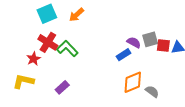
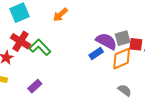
orange arrow: (76, 15) -> (60, 15), moved
purple semicircle: (134, 42) -> (106, 41), size x1.5
orange diamond: (133, 82) -> (122, 59), moved

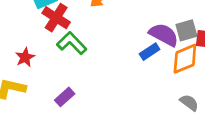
red cross: (21, 41) -> (56, 18), moved

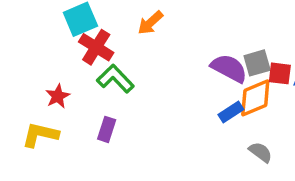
blue rectangle: (150, 52) -> (231, 112), moved
purple rectangle: (65, 97) -> (107, 129), moved, turned -30

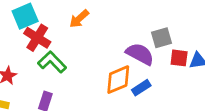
gray square: (257, 63) -> (162, 38), moved
orange diamond: (255, 98) -> (118, 80), moved

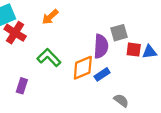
purple semicircle: (140, 54) -> (101, 46), turned 65
green L-shape: (52, 62) -> (49, 58), moved

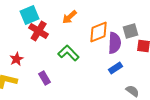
orange diamond: (83, 68) -> (99, 32), moved
purple rectangle: (22, 86) -> (45, 78), turned -48

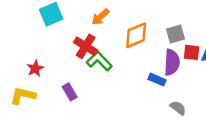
red cross: (39, 31) -> (86, 46), moved
purple semicircle: (115, 43) -> (172, 62), moved
blue rectangle: (116, 68) -> (157, 80), turned 56

